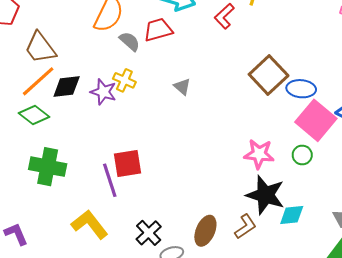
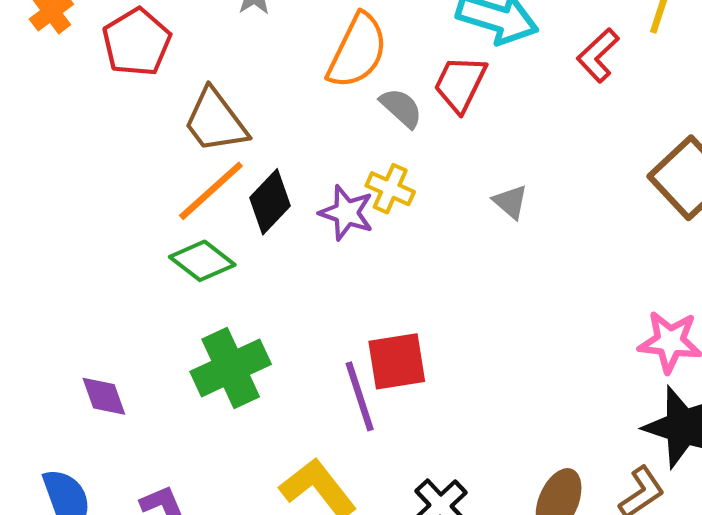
red trapezoid: (158, 30) -> (460, 84), turned -48
black diamond: (67, 87) -> (270, 202), turned -40
green cross: (48, 167) -> (231, 368), turned -36

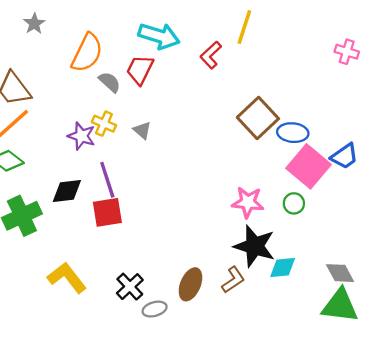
black diamond: (270, 202) -> (67, 191), moved, turned 40
gray triangle: (510, 202) -> (142, 130), moved
purple line: (360, 396) -> (107, 180), moved

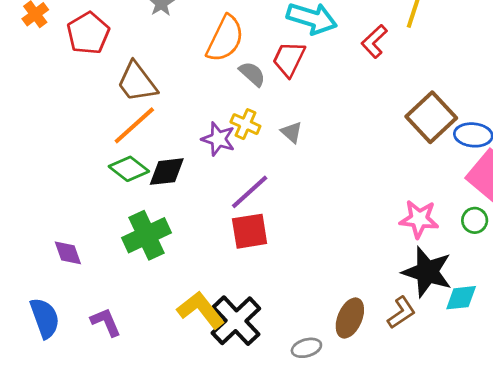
purple line: (107, 180) -> (250, 192), turned 66
black diamond: (67, 191) -> (167, 172), moved
black cross: (130, 287) -> (236, 321), moved, size x1.5

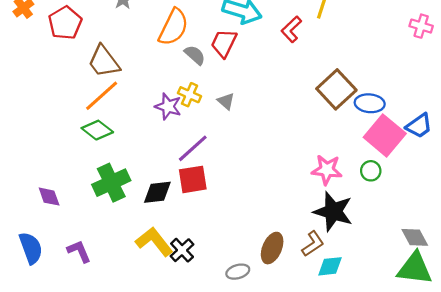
black diamond: (167, 172) -> (157, 192), moved
cyan diamond: (461, 298) -> (330, 266), moved
black cross: (236, 321) -> (182, 250), size x0.6

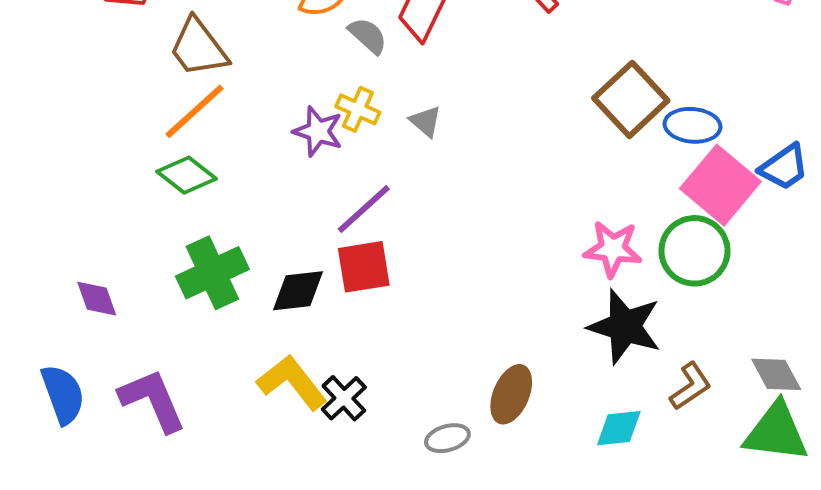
green circle: (371, 171) -> (694, 251), size x1.8
brown L-shape: (313, 244) -> (690, 386), moved
purple L-shape: (79, 251) -> (153, 400), size x1.5

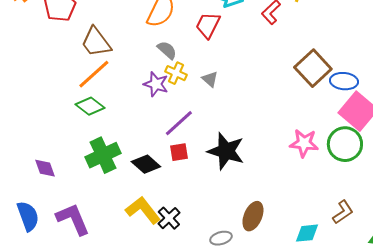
gray semicircle: (368, 36) -> (167, 50), moved
red square: (364, 267) -> (179, 152), size x0.7
black diamond: (298, 291) -> (146, 164), turned 48
black star: (625, 327) -> (226, 151), moved

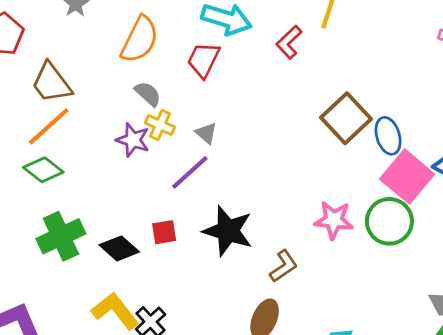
blue ellipse: (344, 81) -> (388, 136), turned 68
purple line: (179, 123) -> (190, 172), moved
brown L-shape: (343, 212) -> (284, 266), moved

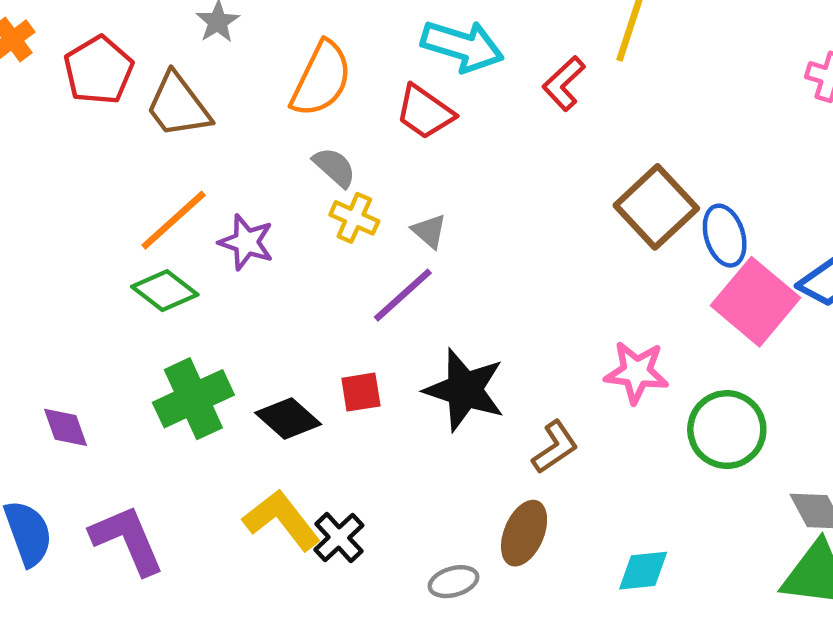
red trapezoid: (203, 60) -> (425, 112), turned -81
brown trapezoid: (51, 83) -> (178, 106), moved
purple star: (133, 140) -> (246, 242), moved
green circle: (389, 221) -> (727, 430), moved

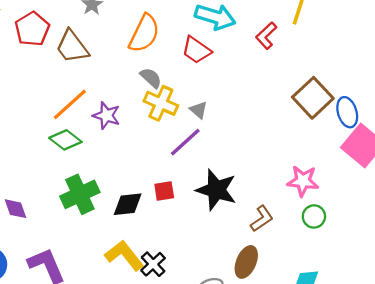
yellow cross: (354, 218) -> (161, 103), size x1.4
black diamond: (288, 419) -> (128, 204), turned -48
green circle: (727, 430) -> (314, 216), moved, size x0.6

